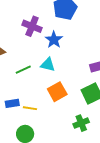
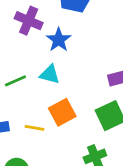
yellow line: (30, 108) -> (34, 128), moved

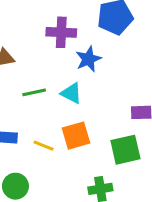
purple cross: (29, 21) -> (61, 32), turned -32

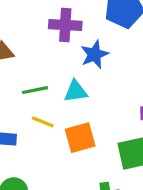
cyan triangle: (71, 93) -> (76, 91), turned -35
yellow line: (44, 146) -> (43, 122), moved

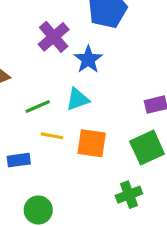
purple cross: (65, 25) -> (54, 37), turned -32
orange square: (80, 138) -> (92, 143), turned 36

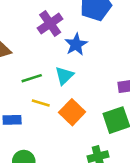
cyan triangle: (78, 99) -> (64, 76), turned -30
orange square: (92, 143) -> (72, 112), turned 30

